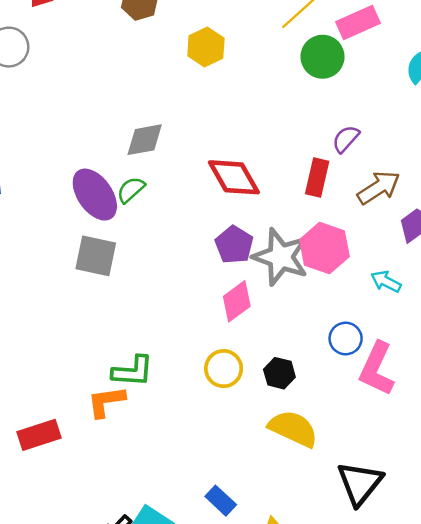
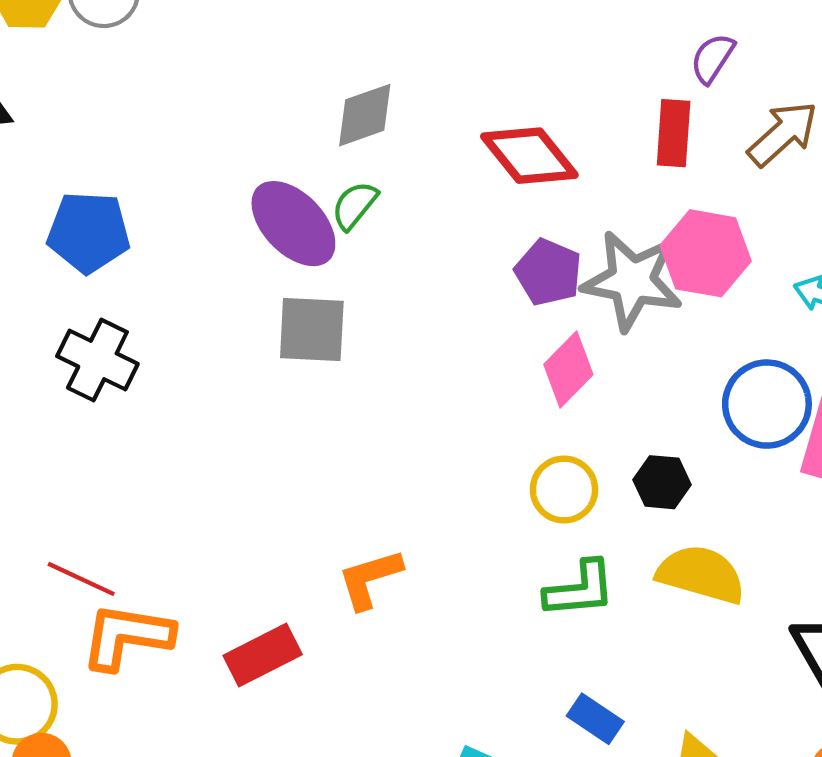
blue circle: (346, 338) -> (767, 404), size x1.5
green L-shape: (133, 371) -> (580, 589), moved

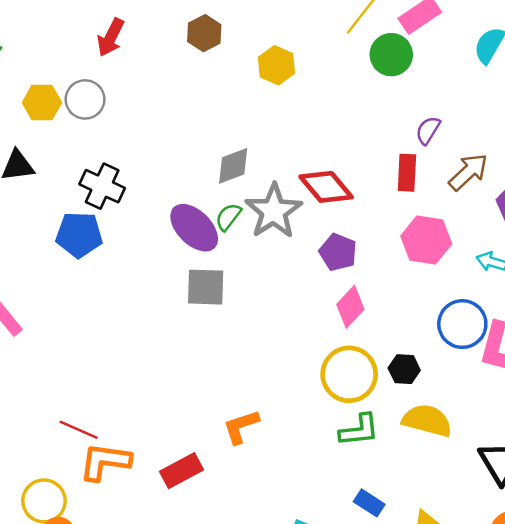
gray star: (632, 281) -> (274, 211), moved, turned 30
black cross: (97, 360) -> (102, 186), moved
yellow circle: (564, 490) -> (349, 374), size x1.5

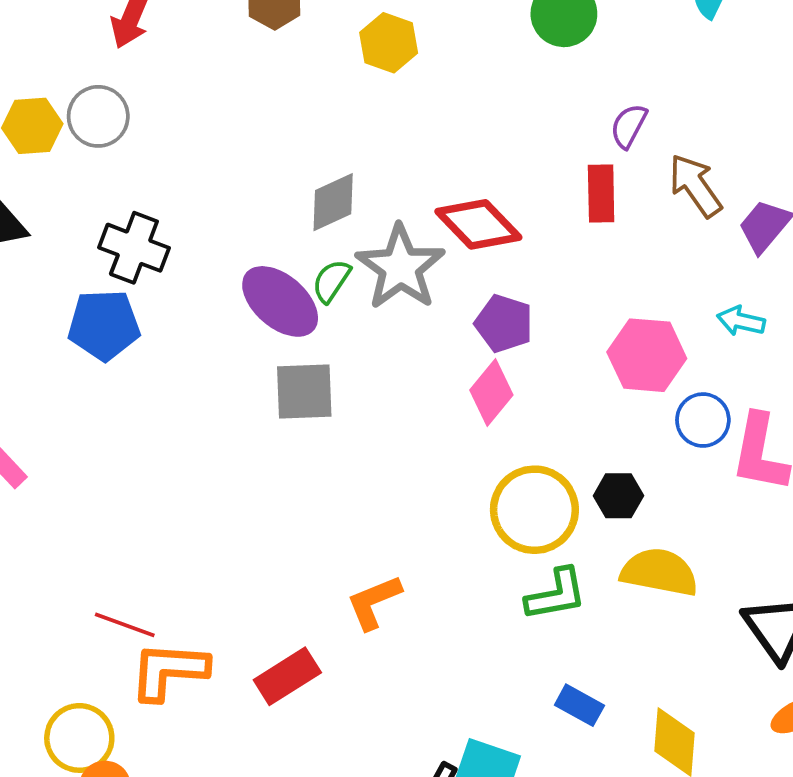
brown arrow: (468, 172) -> (695, 186), turned -78
pink hexagon: (426, 240) -> (647, 355), moved
pink diamond: (350, 307) -> (491, 393), moved
blue circle: (462, 324) -> (703, 420), size x0.7

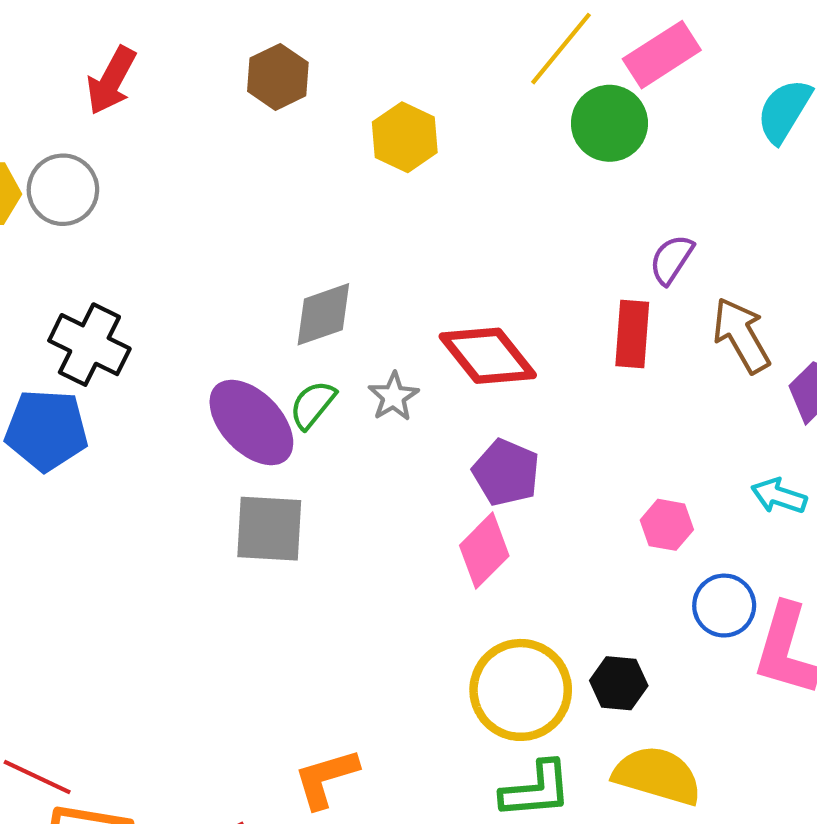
gray star: (400, 267) -> (393, 397), size x0.5
pink hexagon: (647, 355) -> (667, 525), size x0.6

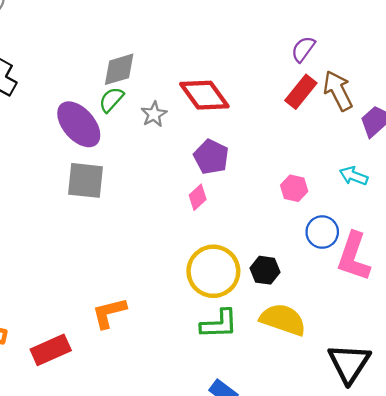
red rectangle: (632, 334) -> (301, 92), moved, turned 32
green semicircle: (313, 405) -> (111, 100), moved
pink diamond: (484, 551) -> (198, 197), size x0.7

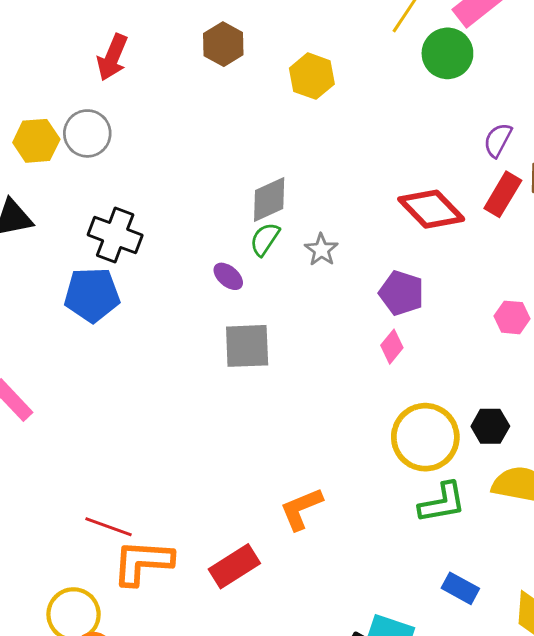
red diamond: (204, 95) -> (431, 209), moved
purple ellipse: (79, 124) -> (228, 276), size x0.5

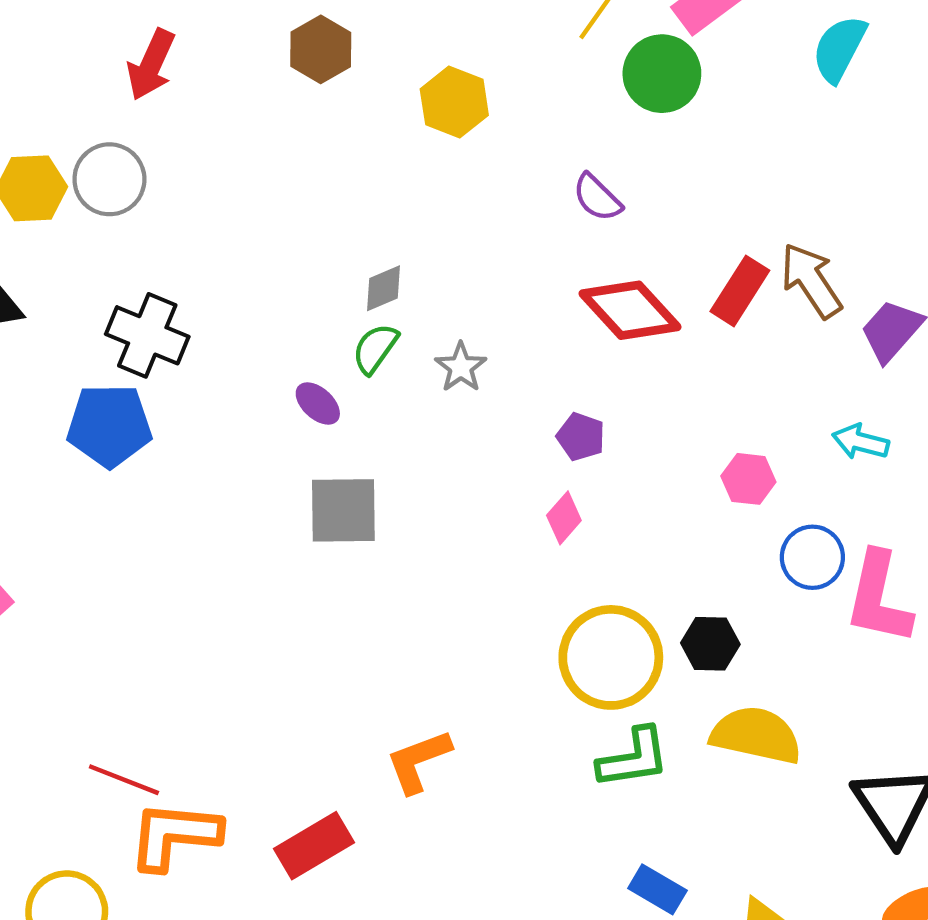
purple semicircle: (498, 140) -> (597, 198), moved, turned -75
gray diamond: (269, 199) -> (384, 288), size x0.7
purple pentagon: (401, 293) -> (581, 437), size x0.7

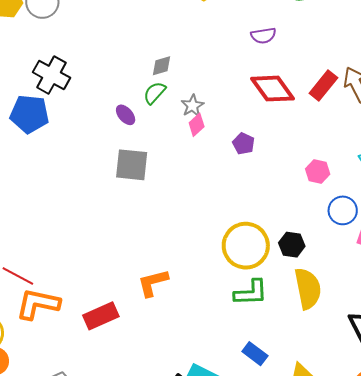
purple semicircle: (597, 198) -> (263, 36), turned -60
pink diamond: (564, 518) -> (197, 125), moved
yellow semicircle: (756, 735) -> (308, 289), turned 60

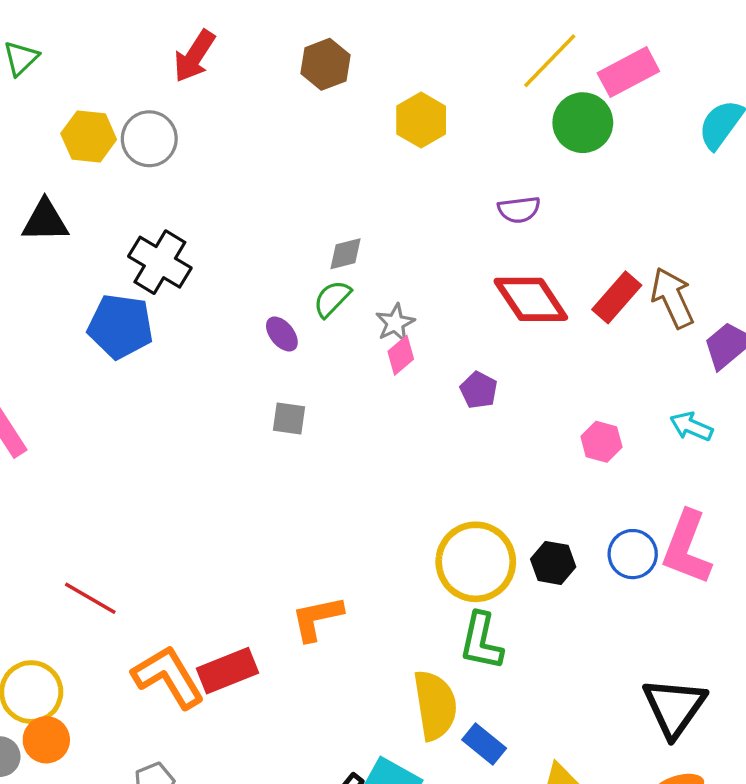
gray square: (132, 165) -> (289, 418), size x0.6
blue circle: (343, 210) -> (633, 554), moved
yellow semicircle: (308, 289) -> (435, 705), moved
green L-shape: (251, 293) -> (481, 641), turned 102
orange L-shape: (38, 304) -> (168, 677), moved, turned 45

